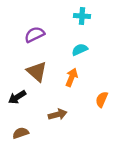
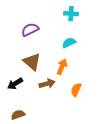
orange semicircle: (102, 99) -> (76, 90), moved
brown arrow: (58, 114) -> (47, 84), moved

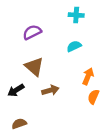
orange arrow: (62, 67) -> (88, 76), moved
orange semicircle: (76, 90) -> (93, 97), moved

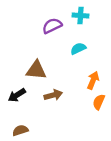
purple semicircle: (32, 32) -> (52, 26), moved
brown triangle: (34, 67) -> (36, 70), turned -36

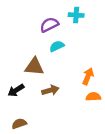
cyan semicircle: (78, 49) -> (57, 46), moved
orange semicircle: (99, 102) -> (93, 97), turned 64

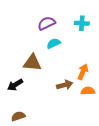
cyan cross: (76, 15) -> (82, 23), moved
brown arrow: (50, 90) -> (65, 85), moved

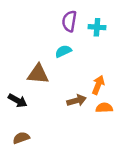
purple semicircle: (46, 23) -> (69, 21), moved, turned -54
black arrow: (15, 85) -> (18, 101), turned -119

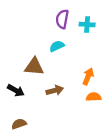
brown arrow: (77, 101) -> (55, 90), moved

